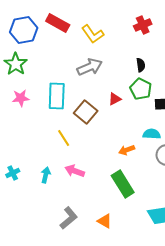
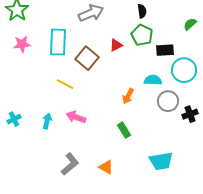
yellow line: (64, 138) -> (65, 84), turned -30
orange arrow: (127, 150) -> (128, 96), turned -42
green rectangle: (123, 184) -> (124, 130), size x0.6

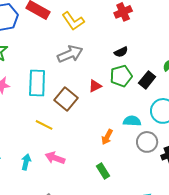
black semicircle: (142, 11) -> (121, 52), turned 72
green pentagon: (142, 35) -> (121, 76), turned 30
black rectangle: (165, 50) -> (147, 80), moved, turned -48

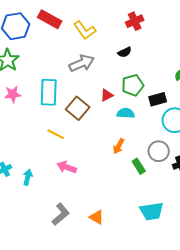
black semicircle: (121, 52) -> (125, 52), moved
black rectangle: (147, 80) -> (158, 99), moved, turned 36
cyan semicircle: (132, 121) -> (126, 113), moved
cyan arrow: (26, 162) -> (28, 177), moved
green rectangle: (103, 171) -> (139, 166), moved

